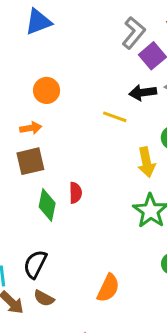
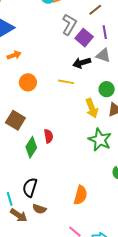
orange circle: (47, 90) -> (28, 82), moved
orange arrow: (31, 128) -> (14, 55), moved
brown square: (30, 161) -> (15, 120), turned -36
green diamond: (47, 205) -> (31, 147), turned 30

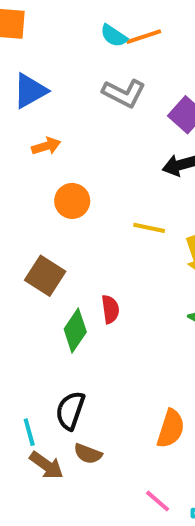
gray L-shape: (69, 25) -> (124, 93), moved, turned 85
yellow line: (66, 82) -> (149, 228), moved

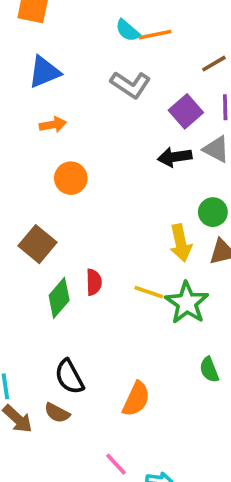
yellow line: (149, 228) -> (149, 292), moved
black semicircle: (70, 411) -> (69, 377), moved, turned -54

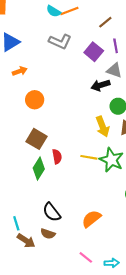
black arrow: (175, 157) -> (100, 85), moved
brown square: (38, 244) -> (37, 139), moved
orange semicircle: (136, 399) -> (91, 219), turned -144

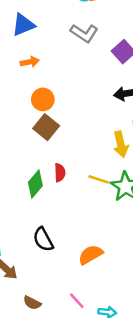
brown square: (37, 139) -> (46, 127), moved
brown semicircle: (48, 234) -> (32, 303), moved

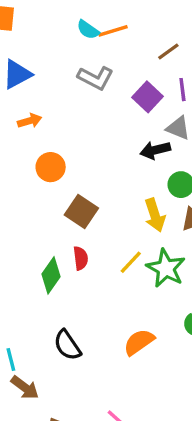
brown square: (46, 127) -> (81, 211), moved
yellow line: (99, 179) -> (131, 262), turned -60
orange semicircle: (91, 255) -> (139, 342), moved

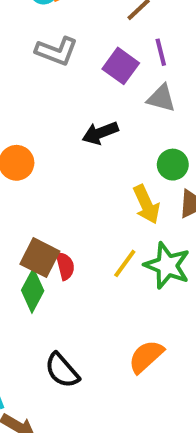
black arrow: (155, 150) -> (100, 133), moved
brown square: (81, 211) -> (40, 258), moved

